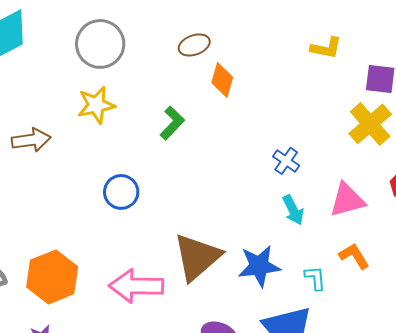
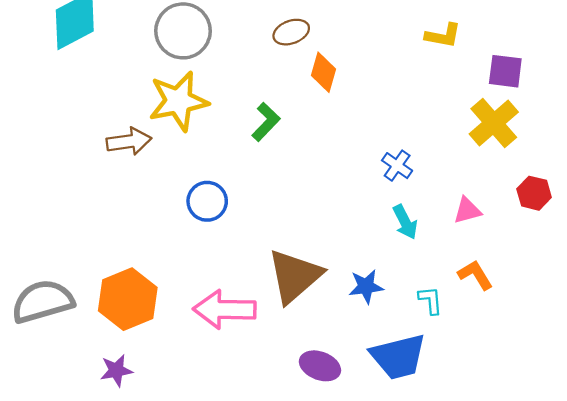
yellow star: (96, 105) -> (178, 101), size x1.4
brown arrow: (31, 140) -> (129, 141), moved
pink triangle: (347, 200) -> (467, 210), size x0.7
blue star: (259, 266) -> (366, 286), size x0.7

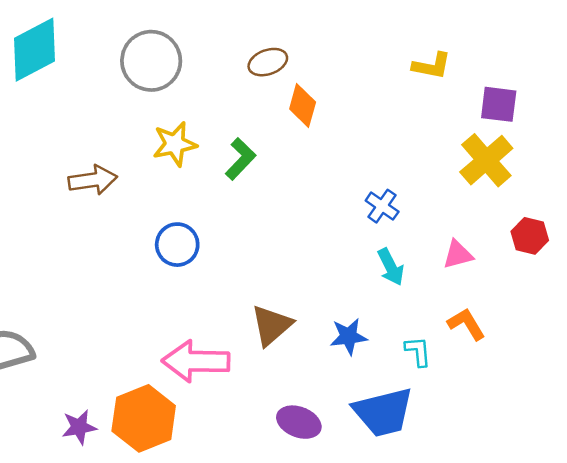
yellow star: (178, 101) -> (175, 144), moved, size x0.7
brown triangle: (295, 276) -> (272, 325), size x0.7
orange hexagon: (128, 299) -> (144, 418), moved

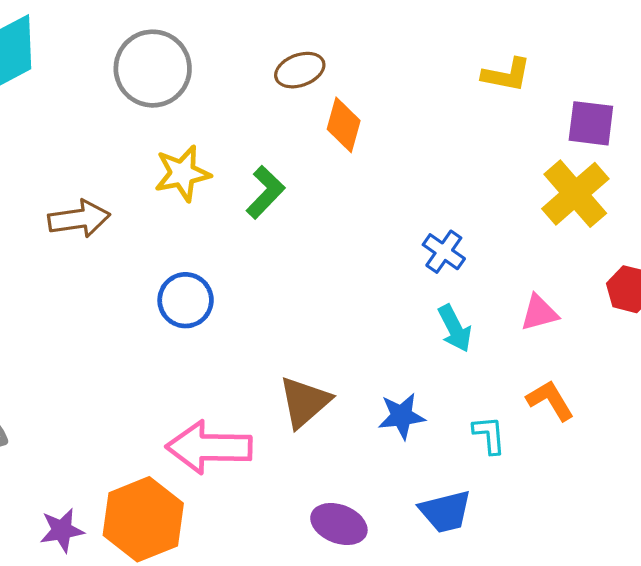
blue trapezoid: (383, 412) -> (445, 512), size x0.7

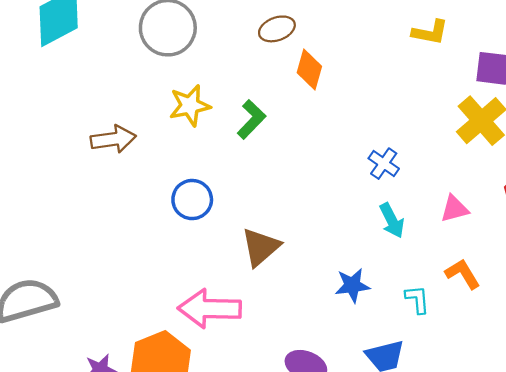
brown triangle: (304, 402) -> (261, 247), moved

